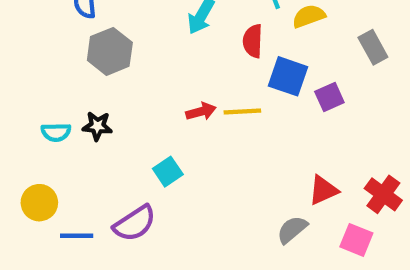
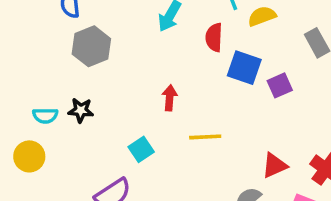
red arrow: (201, 111) -> (170, 98), turned -70
yellow line: (242, 111) -> (205, 137), moved
yellow circle: (39, 203) -> (29, 156), moved

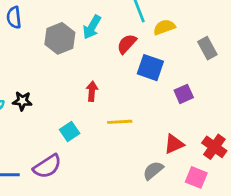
red semicircle: (214, 37) -> (127, 44), turned 40
gray hexagon: (91, 46) -> (60, 38), moved
purple square: (280, 85) -> (184, 94), moved

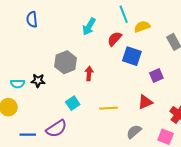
gray hexagon: (60, 38) -> (66, 62), moved
yellow line: (120, 122) -> (108, 108), moved
red triangle: (174, 144) -> (145, 102), moved

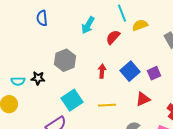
blue semicircle: (32, 19) -> (42, 18), moved
blue square: (132, 56) -> (130, 71), moved, turned 30
red arrow: (89, 73) -> (102, 71), moved
cyan square: (73, 103) -> (72, 100), size x1.5

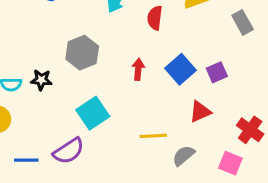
red semicircle: (113, 37) -> (155, 18), turned -35
yellow line: (107, 105) -> (153, 136), moved

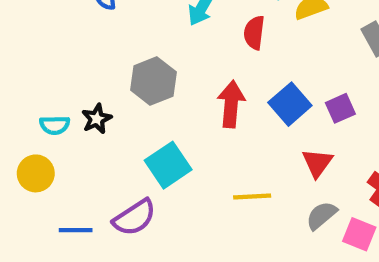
red arrow: (138, 69) -> (231, 104), size x1.5
black star: (41, 80) -> (97, 119), turned -30
red triangle: (200, 112) -> (317, 163), turned -30
gray semicircle: (184, 156) -> (321, 215), moved

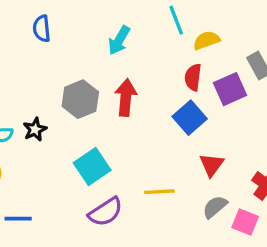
red semicircle: (254, 33) -> (193, 77), moved
red arrow: (231, 104) -> (126, 97), moved
purple square: (340, 108) -> (230, 89), moved, size x1.4
purple semicircle: (134, 218) -> (106, 212), moved

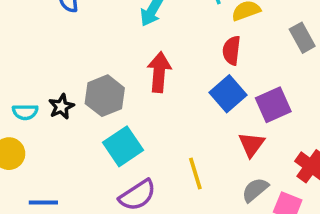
purple square: (230, 89) -> (273, 105), moved
gray hexagon: (80, 99) -> (105, 96), moved
yellow line: (159, 192) -> (195, 174), turned 76

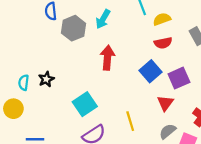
red semicircle: (232, 50) -> (163, 43), moved, turned -108
gray hexagon: (105, 96) -> (73, 28), moved
cyan semicircle: (25, 112) -> (24, 83), turned 98

